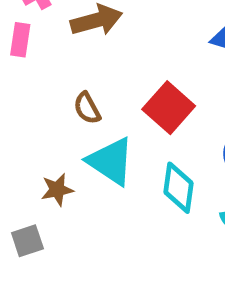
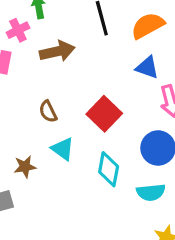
cyan triangle: (111, 161) -> (63, 149), size x0.7

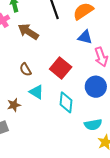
brown arrow: (57, 51) -> (28, 32), turned -130
cyan semicircle: (151, 192) -> (93, 125), moved

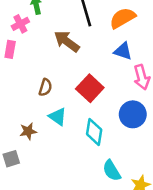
brown arrow: (28, 32) -> (67, 41), moved
brown semicircle: (26, 69) -> (45, 87), turned -136
cyan semicircle: (93, 125) -> (112, 171), moved, turned 66

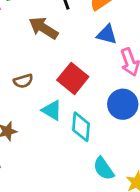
brown semicircle: (45, 87) -> (23, 81), turned 60
cyan triangle: (58, 117) -> (52, 110), moved

